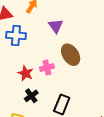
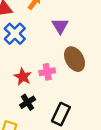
blue cross: (16, 36) -> (15, 34), turned 36

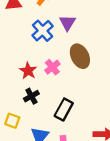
blue cross: (15, 34) -> (43, 31), moved
pink cross: (47, 72) -> (52, 67), turned -32

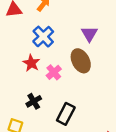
purple triangle: (67, 23) -> (89, 34), moved
red star: (28, 71) -> (31, 63), moved

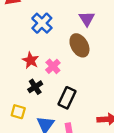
red star: (31, 63) -> (31, 60), moved
pink cross: (54, 72) -> (53, 66), moved

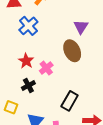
blue cross: (42, 23) -> (28, 26), moved
black rectangle: (67, 98) -> (70, 101), moved

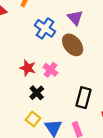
blue cross: (28, 26) -> (45, 28), moved
yellow square: (11, 107) -> (33, 119), moved, turned 32

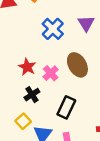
brown ellipse: (73, 45) -> (77, 65), moved
black rectangle: (83, 98) -> (66, 107), moved

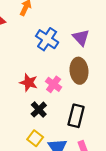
purple triangle: (86, 23) -> (81, 38), moved
brown ellipse: (77, 65) -> (79, 71), turned 35

